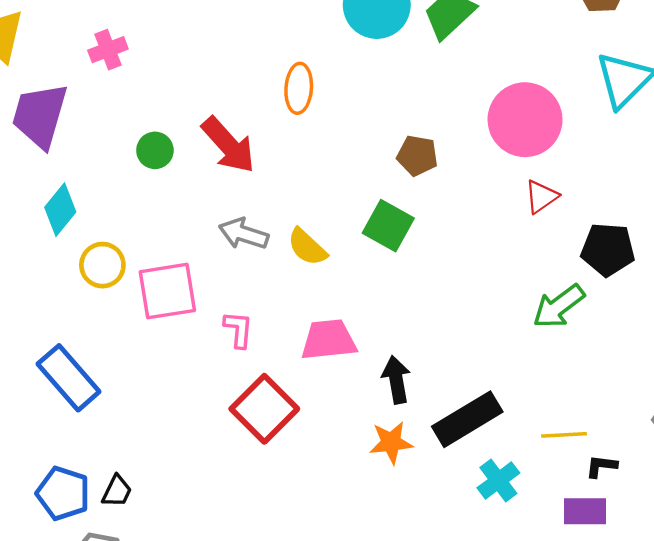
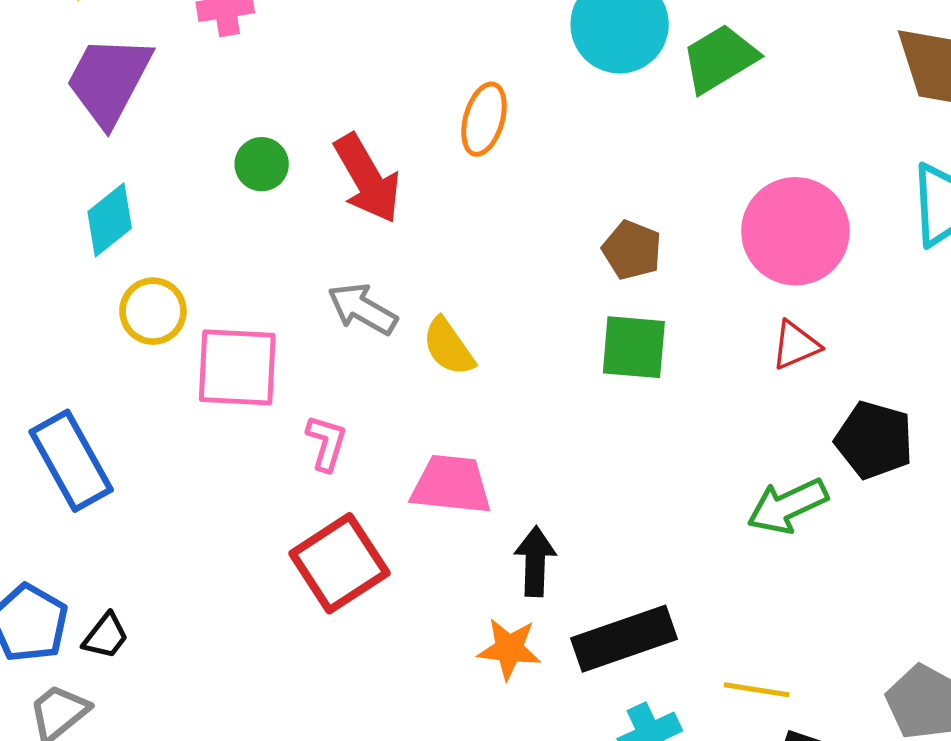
green square: (388, 226) -> (634, 347), moved, turned -36

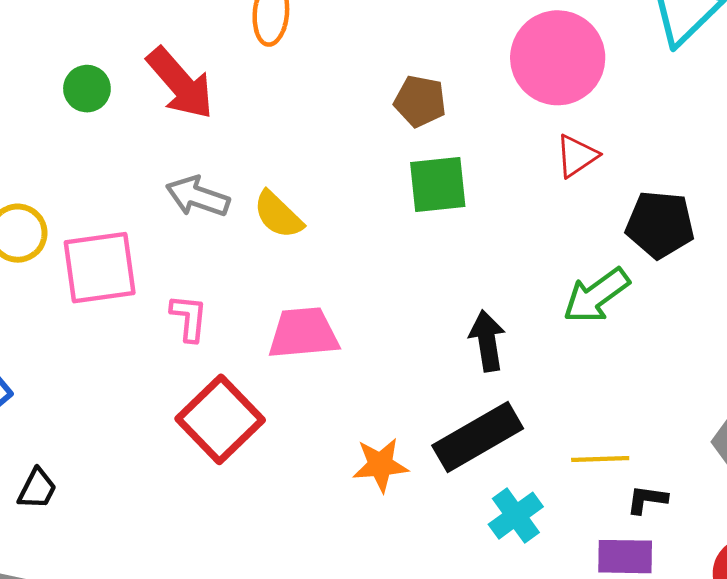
black arrow: (535, 561) -> (487, 341), moved
black trapezoid: (106, 636) -> (37, 489), moved

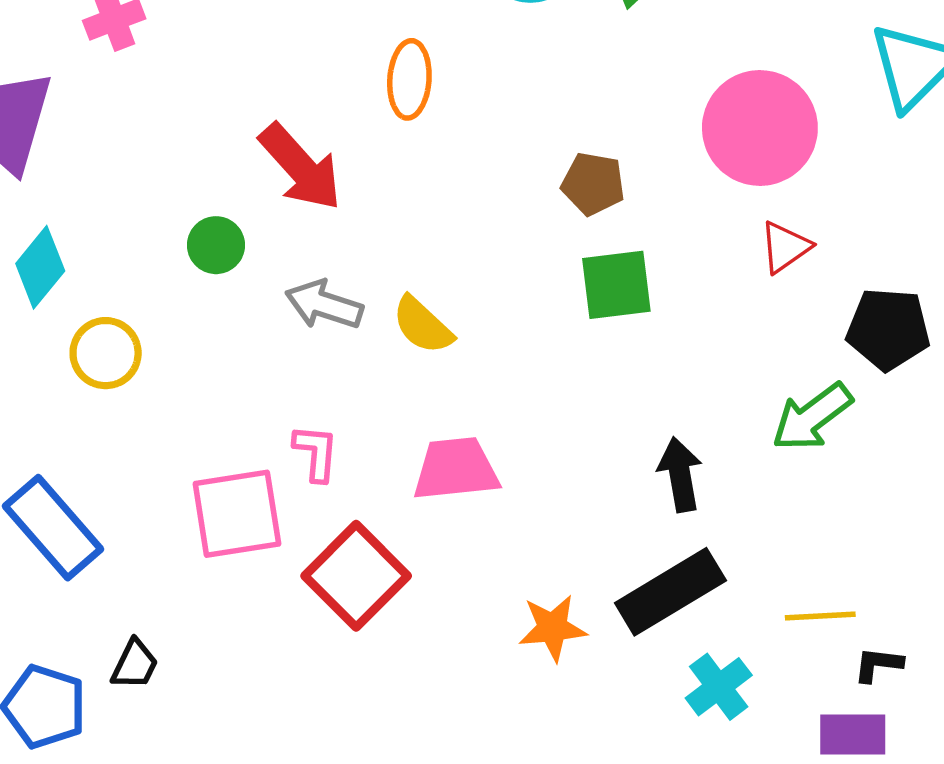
green circle: (87, 89) -> (216, 245), moved
pink square: (100, 268) -> (237, 514), moved

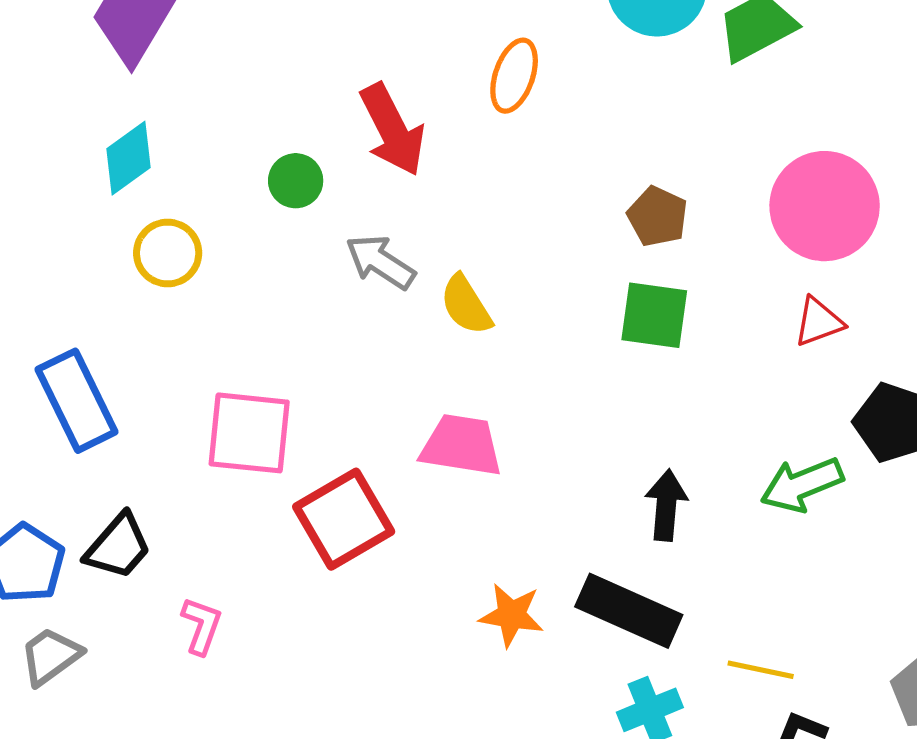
pink L-shape: (316, 453) -> (202, 626), moved
black rectangle: (670, 592) -> (629, 611), turned 40
black trapezoid: (135, 664) -> (118, 547), size x1.4

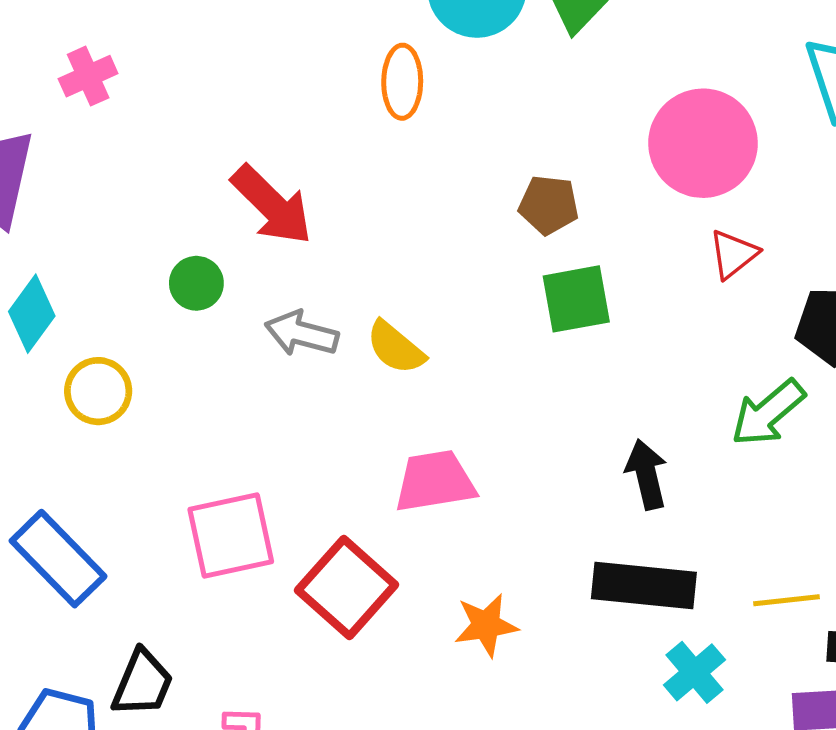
orange ellipse: (514, 76) -> (402, 82), moved
orange star: (511, 615) -> (486, 625), moved

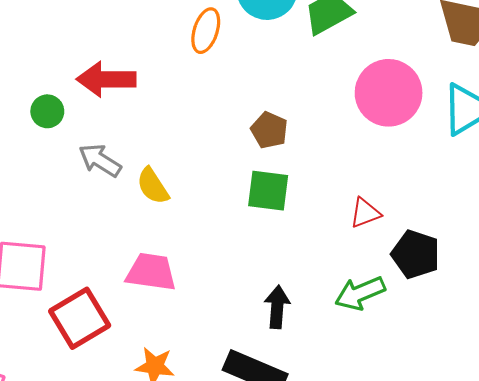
pink circle: (703, 143) -> (389, 93), moved
red arrow: (272, 205) -> (106, 79), turned 118
red triangle: (733, 254) -> (365, 213), moved

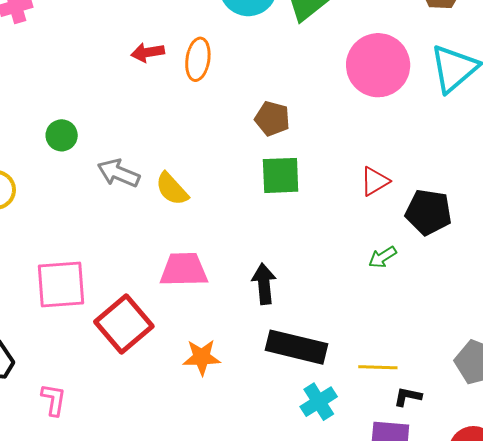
orange ellipse: (206, 31) -> (198, 59), moved
red arrow: (106, 79) -> (148, 52), moved, size x0.6
green arrow: (360, 293) -> (382, 257), size x0.6
black arrow: (277, 307) -> (264, 284), moved

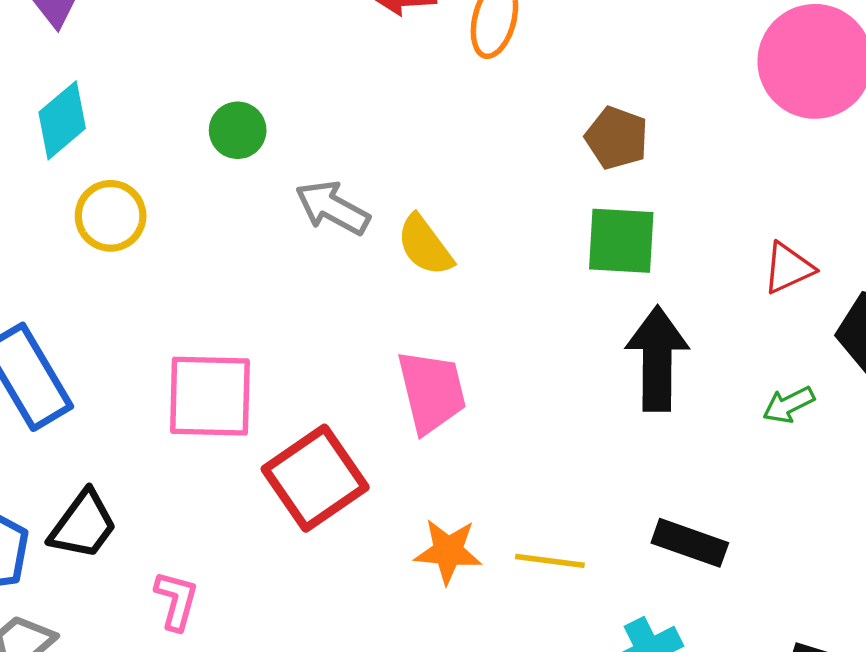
pink trapezoid: (184, 270) -> (432, 392), turned 72
black arrow: (264, 284) -> (657, 359), moved, size x1.4
black rectangle: (296, 347) -> (690, 543), moved, size x0.7
yellow line: (378, 367) -> (550, 561), moved

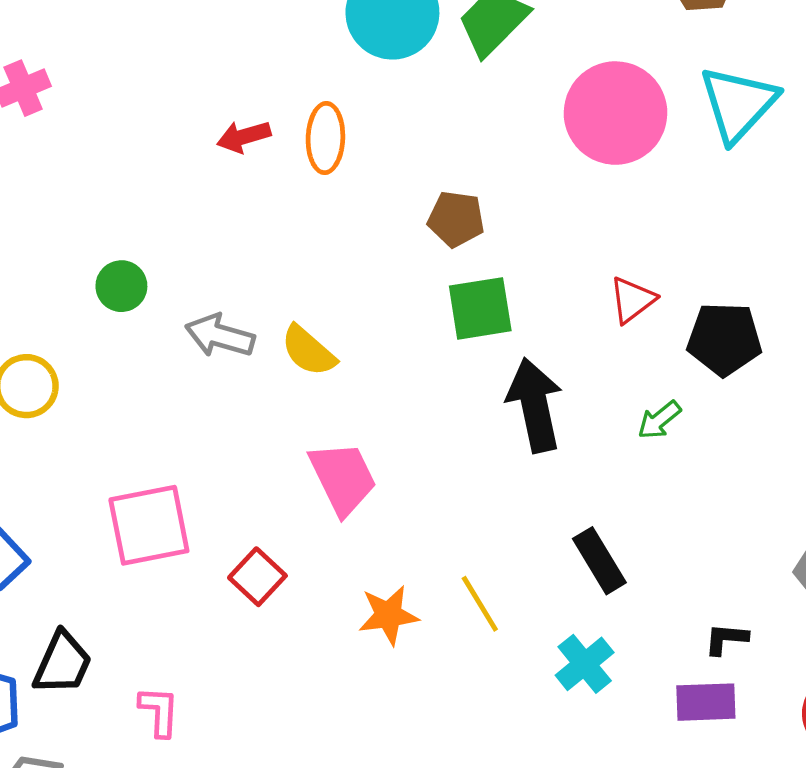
red square: (315, 478) -> (257, 577), size x0.6
black rectangle: (690, 543) -> (599, 561), turned 52
yellow line: (550, 561) -> (480, 604), turned 64

